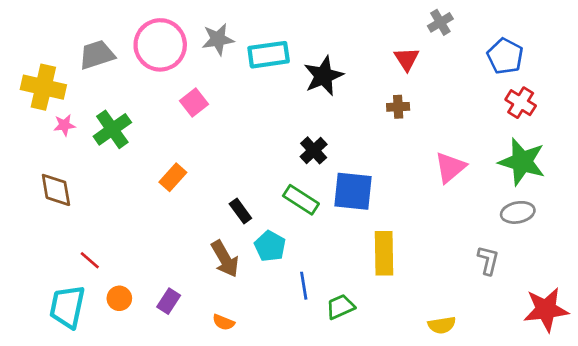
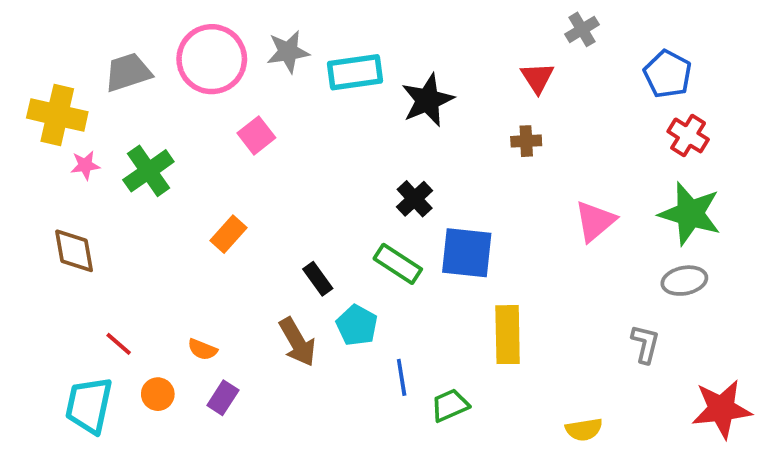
orange semicircle: (224, 322) -> (202, 349), moved

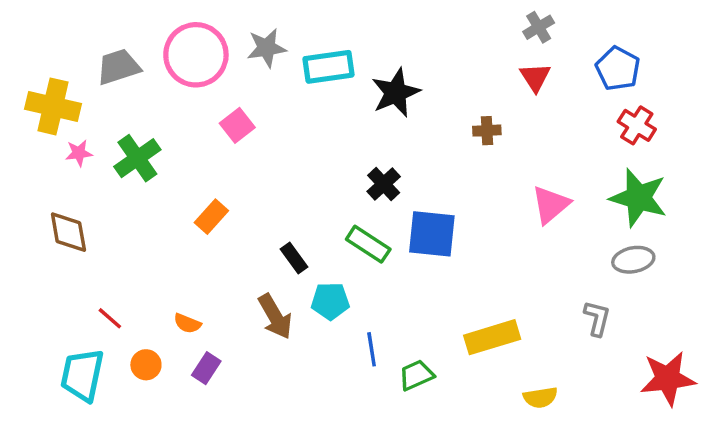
red triangle: (537, 78) -> (535, 77), moved
cyan pentagon: (357, 325) -> (330, 301), turned -30
yellow rectangle: (508, 335) -> (492, 337), moved, turned 74

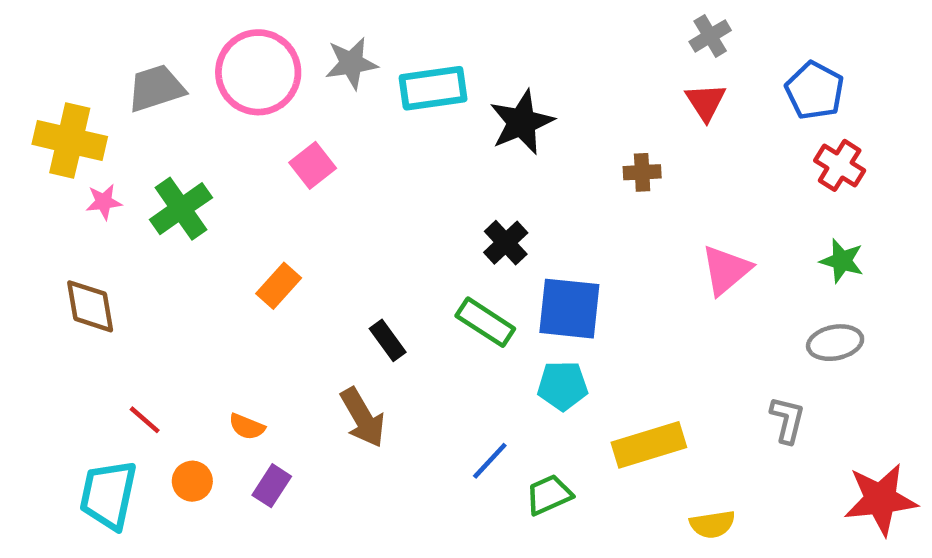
green star: (639, 198) -> (842, 261), size x0.6
cyan pentagon: (330, 301) -> (563, 386), moved
blue line: (372, 349) -> (490, 461), turned 52

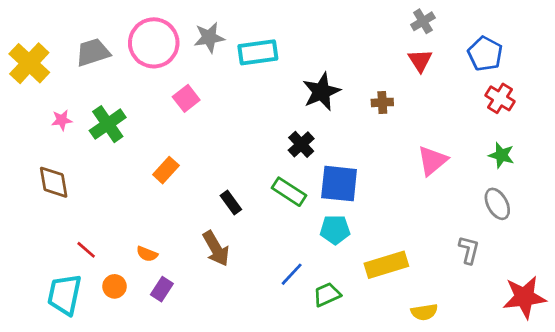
black star: (522, 122) -> (321, 92), moved
yellow cross: (70, 140) -> (29, 63), moved, turned 30
gray ellipse: (835, 343) -> (497, 204), turned 72

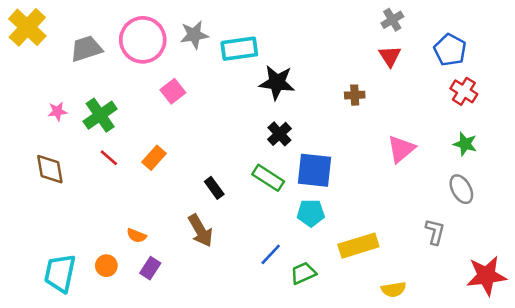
yellow cross: (29, 63) -> (27, 27), moved
black star: (321, 92) -> (277, 83), moved, turned 30
red line: (86, 250) -> (109, 158), moved

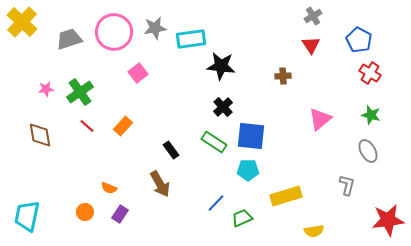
cyan trapezoid: (60, 273) -> (27, 216), moved

